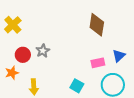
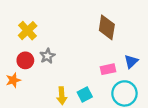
yellow cross: (13, 25) -> (28, 31), moved
cyan square: (77, 86) -> (85, 95), turned 32
yellow arrow: (34, 87) -> (62, 96), moved

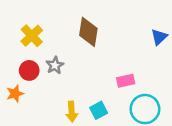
brown diamond: (107, 27) -> (88, 32), moved
blue triangle: (131, 61) -> (159, 37), moved

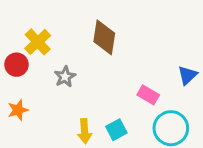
blue triangle: (159, 37) -> (188, 75), moved
red circle: (29, 70) -> (16, 65), moved
pink rectangle: (126, 81) -> (148, 95), turned 42

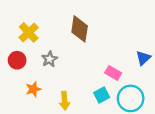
red circle: (16, 65) -> (17, 60), moved
orange star: (18, 110) -> (33, 89), moved
cyan square: (116, 130) -> (102, 95), moved

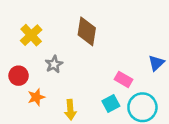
red circle: (17, 60) -> (19, 76), moved

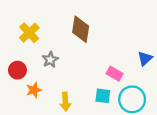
cyan square: (111, 103) -> (103, 96), turned 35

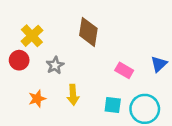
red circle: (17, 70) -> (19, 60), moved
pink rectangle: (115, 74) -> (124, 70), moved
yellow arrow: (65, 102) -> (73, 95), moved

